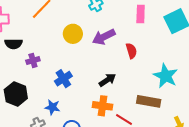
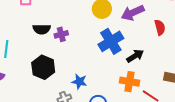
black semicircle: (14, 44) -> (42, 29), moved
blue cross: (63, 79) -> (111, 41), moved, size x1.4

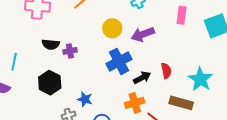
red semicircle: (160, 27) -> (166, 71), moved
orange cross: (129, 82) -> (135, 103), turned -30

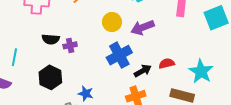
red semicircle: (166, 71) -> (167, 63), turned -91

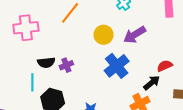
cyan line: (14, 57) -> (32, 82), moved
black arrow: (143, 71) -> (152, 83), moved

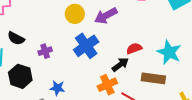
black semicircle: (46, 62) -> (16, 38), turned 30
purple cross: (66, 65) -> (45, 51), moved

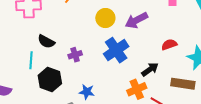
red semicircle: (134, 48) -> (169, 45), moved

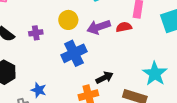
red semicircle: (169, 45) -> (124, 27), moved
purple cross: (75, 55) -> (36, 33), moved

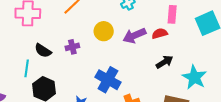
blue cross: (74, 53) -> (108, 80), moved, turned -30
black arrow: (104, 78) -> (164, 62), moved

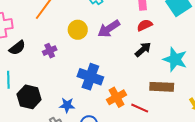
red semicircle: (160, 34) -> (145, 25), moved
black semicircle: (43, 51) -> (17, 48), moved, turned -60

